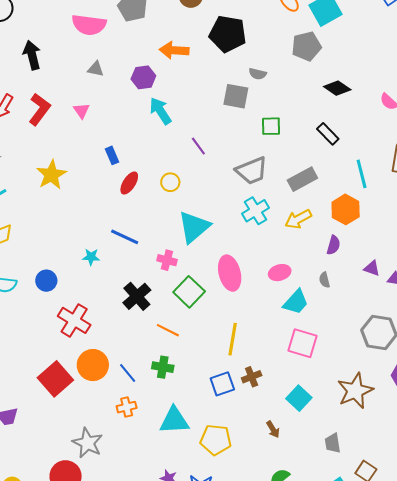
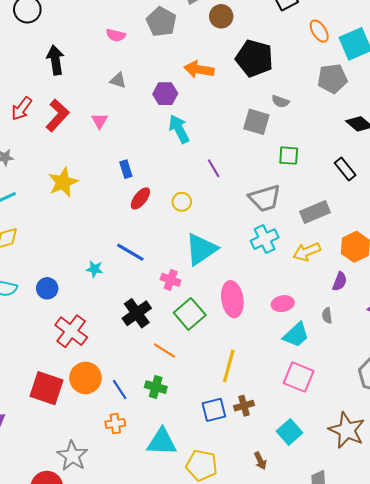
pink semicircle: (89, 25) -> (116, 35), size x0.6
red square: (55, 379) -> (46, 388), turned -36
brown star: (355, 391) -> (347, 430), turned -30

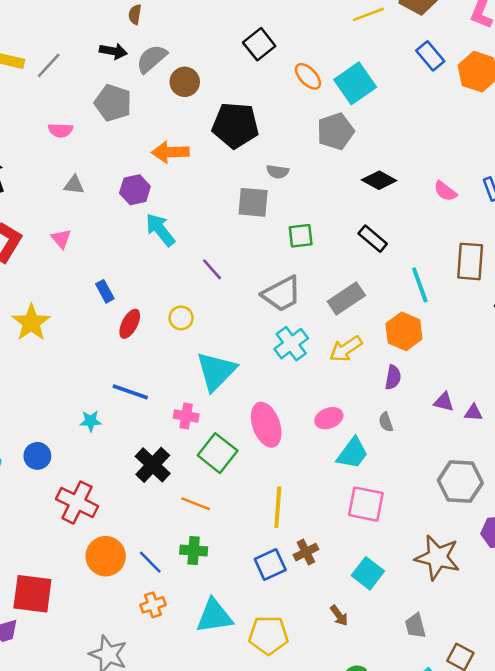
red square: (46, 388) -> (32, 594), moved

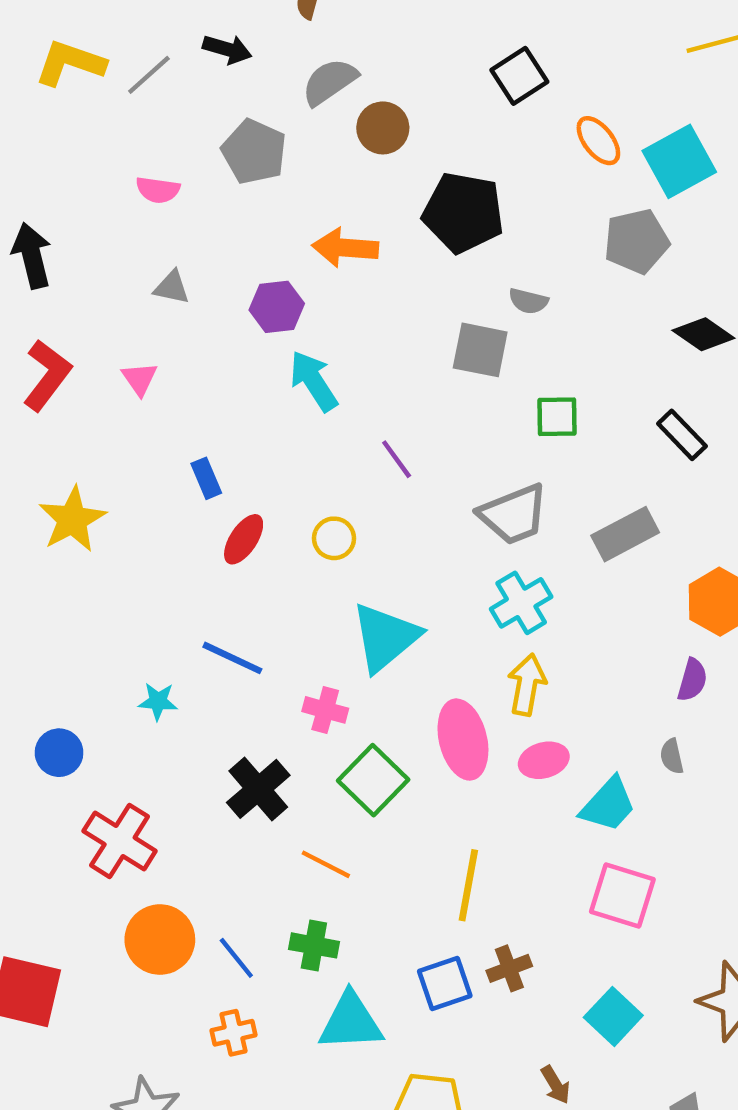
black arrow: (113, 51) -> (227, 49), moved
yellow arrow: (346, 349) -> (527, 685), moved, turned 128
pink ellipse: (329, 418) -> (544, 760), moved
cyan triangle: (214, 616) -> (351, 1022), moved

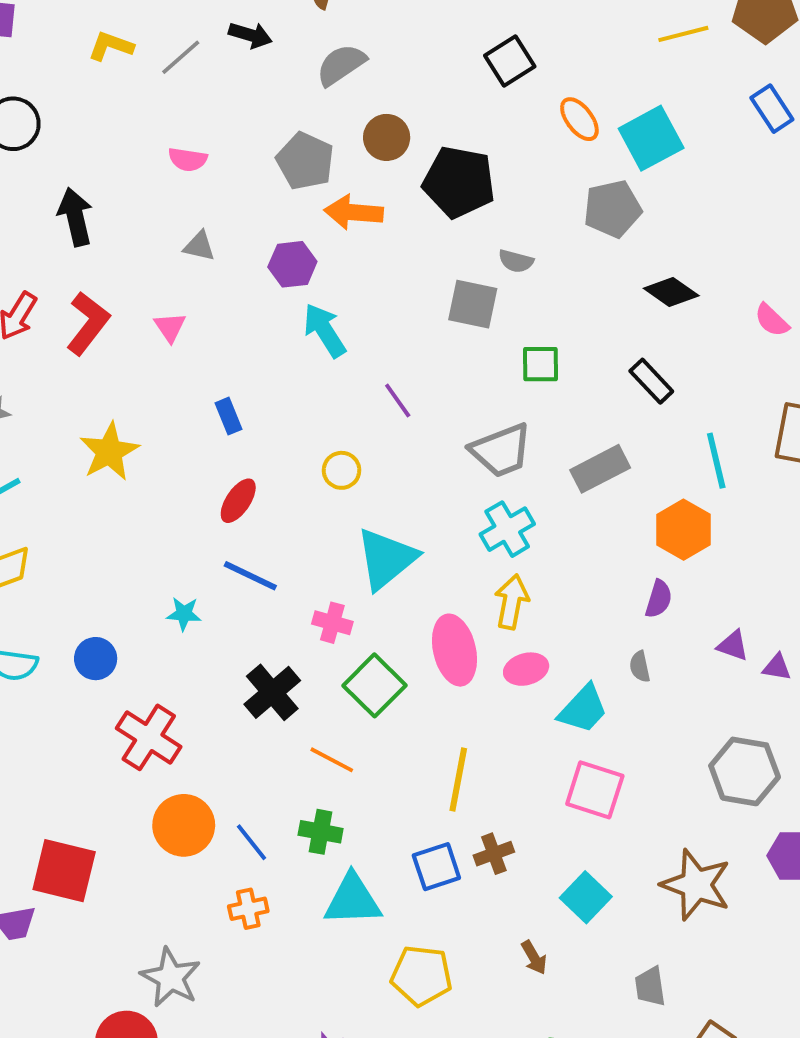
yellow L-shape: (70, 63) -> (111, 46), size x0.7
brown circle: (383, 128) -> (387, 137), moved
gray pentagon: (254, 152) -> (305, 161), moved
red ellipse: (244, 539) -> (238, 501), moved

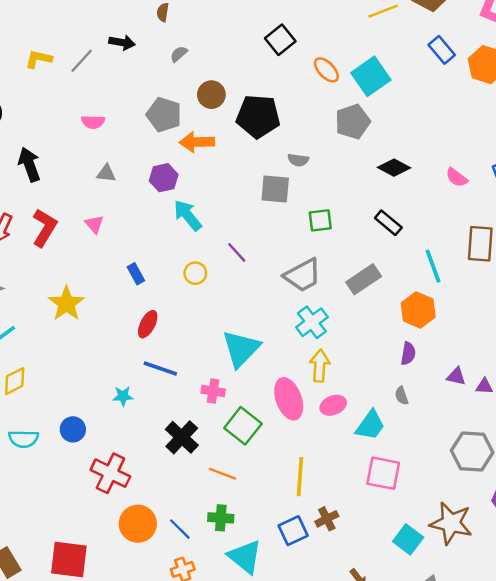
gray semicircle: (341, 65) -> (179, 54), size x0.6
yellow circle: (342, 470) -> (195, 273), moved
cyan square: (586, 897) -> (408, 539), moved
cyan triangle: (353, 900) -> (245, 557), turned 48

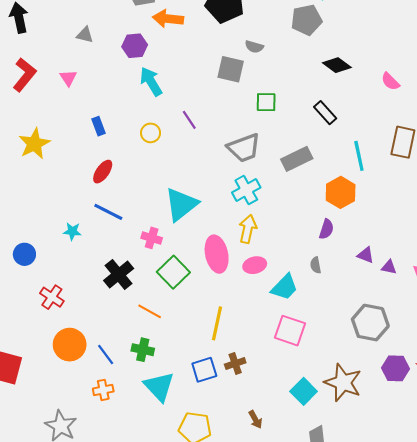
red cross: (110, 473) -> (52, 297), size x0.7

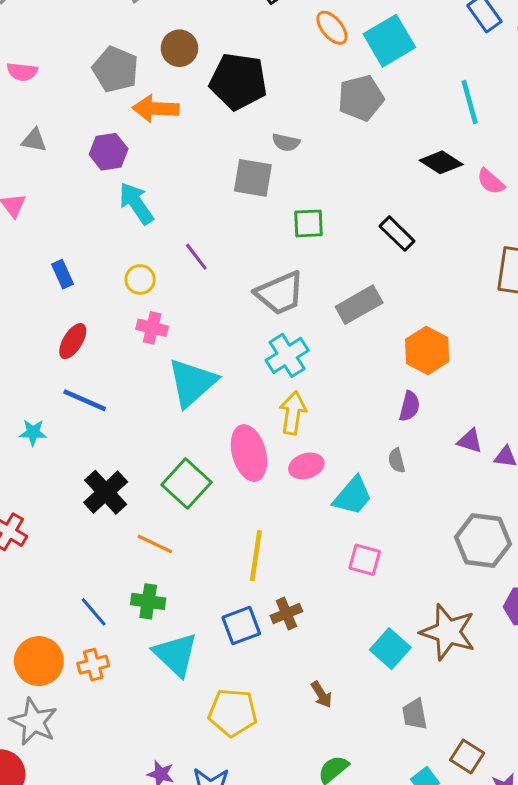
black diamond: (337, 65) -> (441, 162), moved
cyan line: (359, 156) -> (470, 102), moved
pink cross: (152, 238) -> (152, 328), moved
pink square: (290, 331) -> (365, 560), size x0.7
orange circle: (70, 345) -> (39, 661), moved

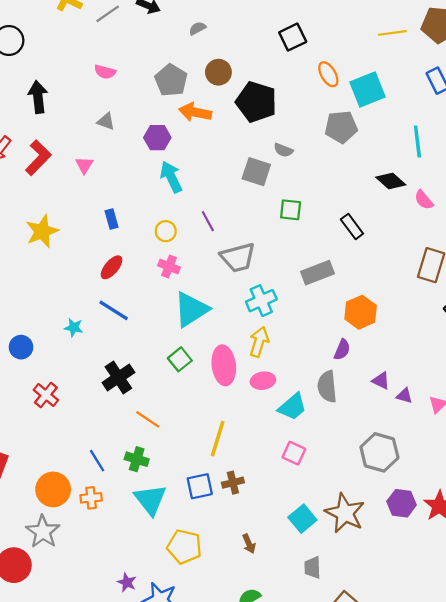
gray trapezoid: (280, 293) -> (238, 257), moved
gray semicircle: (397, 461) -> (327, 387), size x1.8
green square: (187, 484) -> (180, 359), moved, size x0.7

